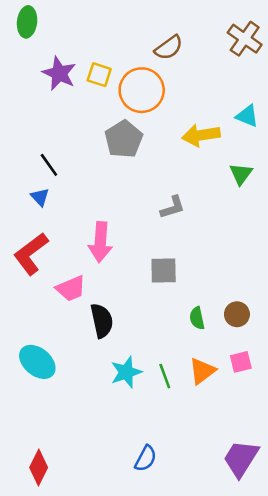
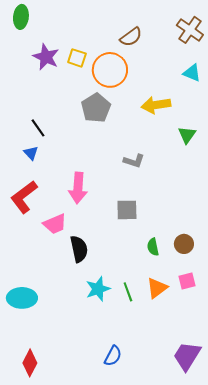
cyan triangle: (247, 116) -> (192, 73), moved
gray L-shape: (173, 207) -> (134, 161), turned 35
cyan ellipse: (37, 362) -> (22, 298), moved, turned -40

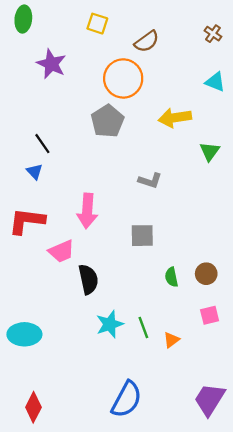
brown cross: (190, 30) -> (213, 34), size x0.6
yellow square: (77, 58) -> (97, 24), moved
red L-shape: (24, 197) -> (27, 221), turned 44
orange triangle: (157, 288) -> (171, 340), moved, size x0.7
blue semicircle: (113, 356) -> (127, 399), size x1.6

